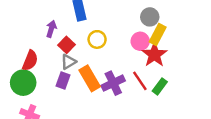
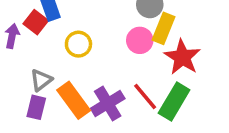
red square: (67, 45) -> (36, 22), moved
red star: (154, 55) -> (182, 57), moved
green rectangle: (160, 86) -> (174, 101), size x1.5

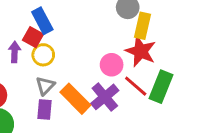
pink circle: (140, 40) -> (112, 65), moved
yellow circle: (78, 44) -> (43, 55), moved
red star: (182, 57) -> (141, 51), moved

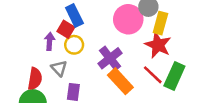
pink circle: (112, 65) -> (128, 19), moved, size x1.5
gray triangle: (45, 86) -> (59, 68), moved, turned -30
purple cross: (105, 97) -> (110, 58), moved
orange rectangle: (75, 99) -> (120, 81), moved

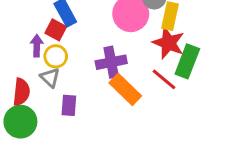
yellow circle: (74, 45) -> (56, 56), moved
purple cross: (110, 58) -> (111, 62), turned 30
green rectangle: (174, 76) -> (187, 61), moved

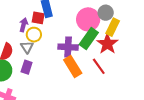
red square: (56, 30) -> (38, 18), turned -32
green rectangle: (187, 61) -> (89, 39), moved
purple rectangle: (69, 105) -> (27, 67), moved

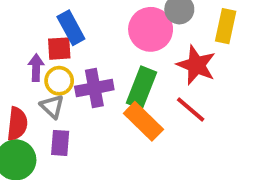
yellow rectangle: (113, 27) -> (226, 26), moved
green rectangle: (89, 39) -> (142, 88), moved
purple cross: (68, 47) -> (94, 88), moved

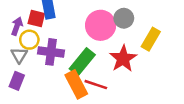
red line: (191, 110) -> (96, 85), moved, turned -40

